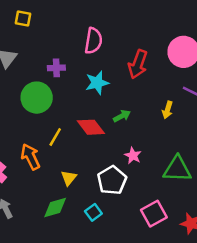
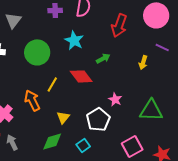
purple cross: (56, 68) -> (55, 10), moved
cyan star: (97, 83) -> (74, 40), moved, turned -30
green arrow: (122, 116) -> (103, 58), moved

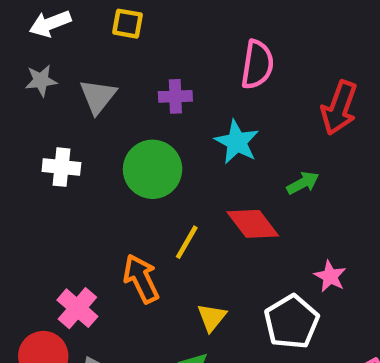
purple cross: (55, 10) -> (175, 96), moved

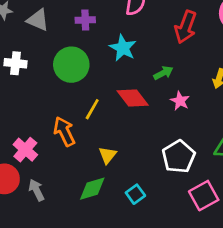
gray triangle: (98, 96) -> (38, 20), turned -45
pink star: (330, 276) -> (180, 101), moved
white pentagon: (291, 322) -> (179, 157), moved

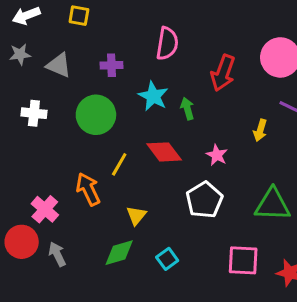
green arrow: (163, 73) -> (187, 109), moved, turned -78
white pentagon: (179, 157) -> (204, 200), moved
pink square: (204, 196) -> (243, 260), turned 32

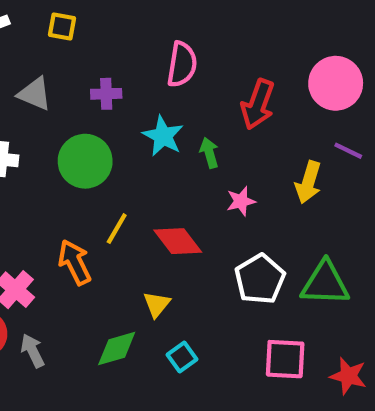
yellow arrow: (260, 130) -> (308, 182), size x1.4
red diamond: (164, 152) -> (178, 241), moved
pink star: (217, 155) -> (241, 201), moved, turned 30
white pentagon: (204, 200) -> (260, 279), moved
yellow triangle: (136, 215) -> (157, 304), moved

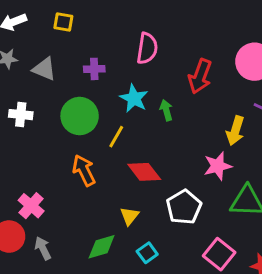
pink star: (241, 201) -> (218, 166), moved, size x1.4
yellow line: (117, 229) -> (116, 137), moved
orange arrow: (75, 262) -> (84, 170), moved
white pentagon: (260, 279) -> (184, 207), moved
pink square: (285, 359) -> (219, 254), turned 36

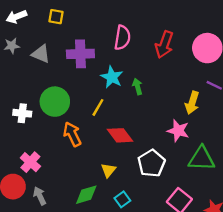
purple cross: (94, 69) -> (80, 54), size x1.6
red arrow: (200, 76) -> (164, 45), moved
white cross: (21, 115) -> (22, 113), moved
green circle: (80, 116) -> (55, 102), moved
pink star: (218, 166) -> (178, 131), turned 30

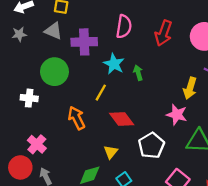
gray triangle: (41, 54) -> (53, 31), moved
green circle: (55, 102) -> (54, 72), moved

